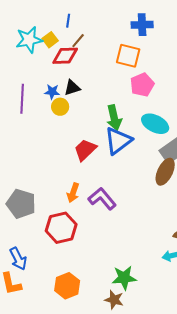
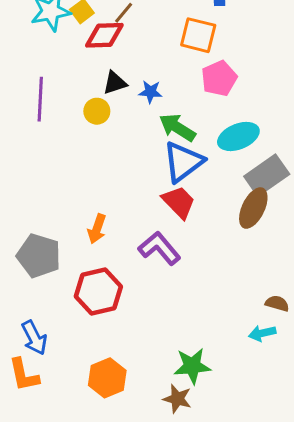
blue star: (52, 92) -> (150, 92), moved
green arrow: (114, 118) -> (177, 128), turned 135
cyan ellipse: (155, 124) -> (238, 136), turned -48
red trapezoid: (85, 150) -> (179, 202), moved, turned 90
orange arrow: (73, 193) -> (97, 229), moved

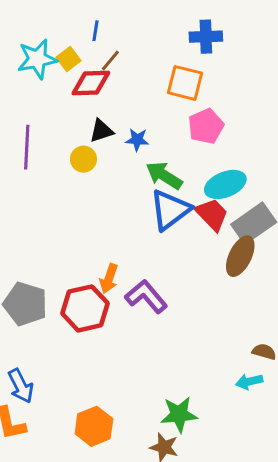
red trapezoid: (179, 202) -> (212, 214), moved
orange arrow: (97, 229) -> (109, 279), moved
red hexagon: (98, 291) -> (85, 308), moved

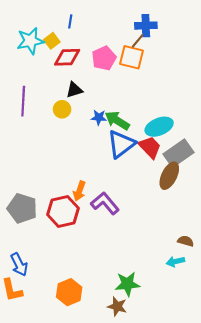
brown line: (110, 61) -> (138, 41), moved
pink pentagon: (206, 126) -> (104, 58), moved
blue star: (137, 140) -> (99, 117), moved

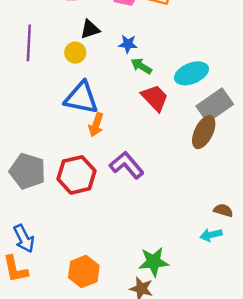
blue star: (99, 117) -> (128, 44), moved
green arrow: (117, 121) -> (141, 66), size x0.7
blue triangle: (121, 144) -> (81, 98), moved, turned 48
red trapezoid: (150, 147) -> (155, 98), moved
orange arrow: (79, 191) -> (96, 125), moved

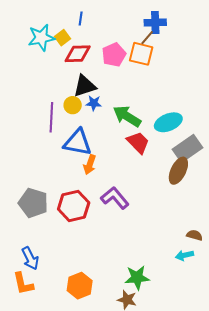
black triangle: (90, 29) -> (85, 86), size x1.4
purple line: (29, 43) -> (51, 117), moved
blue star: (128, 44) -> (94, 103), moved
green arrow: (141, 66) -> (127, 116), size x1.6

